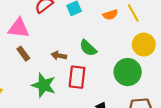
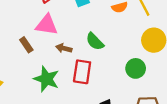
pink triangle: (19, 28) -> (47, 25), moved
green circle: (128, 72) -> (136, 68), size x0.7

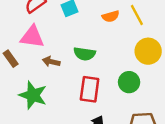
green semicircle: (95, 41) -> (84, 54), turned -36
red rectangle: (82, 72) -> (90, 89), moved

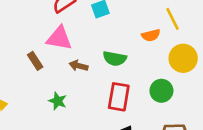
orange semicircle: (111, 16) -> (151, 35), moved
green star: (33, 95) -> (58, 101), size x0.6

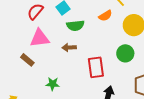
green semicircle: (115, 59) -> (75, 26), moved
brown arrow: (79, 66) -> (69, 48), moved

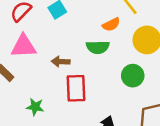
green semicircle: (75, 26) -> (98, 47), moved
red rectangle: (96, 67) -> (76, 88), moved

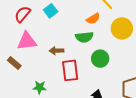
green circle: (133, 76) -> (100, 59), moved

